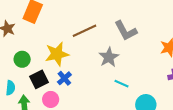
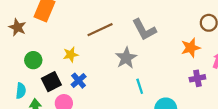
yellow star: (57, 54) -> (71, 54), size x0.6
cyan line: (121, 84) -> (140, 86), turned 48

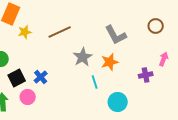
gray L-shape: (144, 30) -> (116, 35), moved
orange star: (191, 48) -> (110, 62), moved
yellow star: (71, 54) -> (25, 32), moved

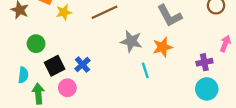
gray star: (83, 57) -> (131, 41), turned -30
cyan circle: (118, 102) -> (207, 89), moved

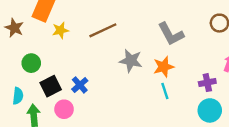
cyan line: (145, 70) -> (165, 91), moved

